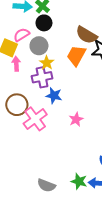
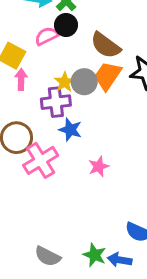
pink semicircle: (22, 35) -> (46, 36), moved
brown semicircle: (86, 35) -> (106, 45), moved
gray circle: (39, 46) -> (84, 82), moved

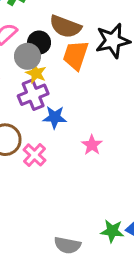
black circle: (66, 25) -> (39, 43), moved
gray circle: (84, 82) -> (27, 56), moved
pink cross: (41, 160) -> (34, 155), size x0.7

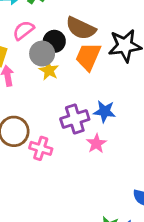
purple cross: (33, 95) -> (75, 119), moved
blue star: (55, 117) -> (104, 111), moved
pink cross: (34, 155) -> (41, 148), turned -30

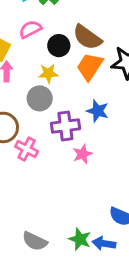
gray circle: (42, 54) -> (40, 98), moved
yellow star: (49, 70) -> (48, 73), turned 30
blue star: (104, 111) -> (98, 111), moved

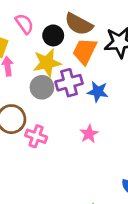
pink semicircle: (30, 29) -> (24, 24), turned 90
yellow star: (48, 73) -> (47, 63), size x1.5
purple cross: (65, 126) -> (69, 83), moved

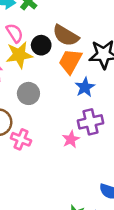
yellow star: (47, 63) -> (19, 55), moved
purple cross: (69, 83) -> (90, 122), moved
blue star: (98, 92) -> (85, 87), moved, turned 30

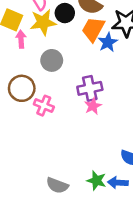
blue star: (85, 87) -> (108, 42), moved
purple cross: (90, 122) -> (90, 88), moved

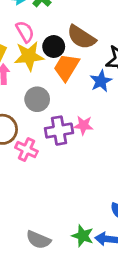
orange trapezoid: (93, 29) -> (66, 67), moved
purple cross: (90, 88) -> (59, 131), moved
pink star: (93, 106) -> (84, 125), moved, turned 30

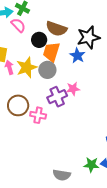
pink semicircle: (25, 32) -> (18, 25), moved
yellow star: (29, 56) -> (27, 67), moved
gray circle: (37, 99) -> (47, 70), moved

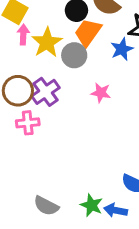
yellow star: (27, 67) -> (47, 42), turned -30
purple cross: (57, 97) -> (45, 92), moved, turned -30
pink cross: (38, 115) -> (28, 123), moved, turned -35

